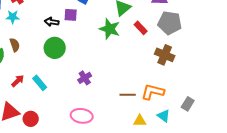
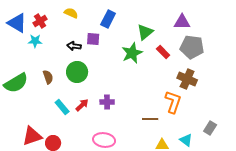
green star: (110, 29) -> (132, 53), turned 30
brown semicircle: (15, 45) -> (48, 77), moved
purple cross: (85, 78) -> (107, 102), turned 32
red arrow: (18, 81) -> (82, 105), moved
orange L-shape: (153, 92) -> (173, 102), moved, turned 95

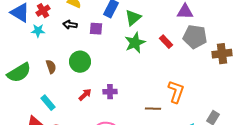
green triangle: (145, 32) -> (133, 18), moved
black arrow: (74, 46) -> (70, 25), moved
brown cross: (187, 79) -> (222, 54), moved, turned -30
cyan rectangle: (62, 107) -> (48, 103), moved

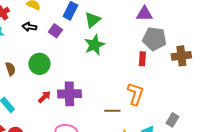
purple square: (96, 29) -> (55, 31), turned 32
red rectangle: (166, 42) -> (142, 59), moved, turned 48
purple cross: (110, 92) -> (69, 94), size x1.6

